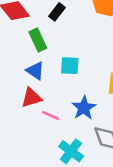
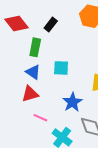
green rectangle: (38, 40) -> (35, 47), turned 36
pink line: (51, 115) -> (40, 118), moved

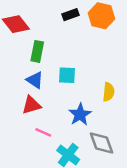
black rectangle: (51, 25) -> (71, 15), moved, turned 32

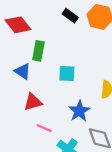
black rectangle: (71, 15) -> (70, 16), turned 56
blue triangle: (35, 80) -> (23, 71), moved

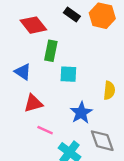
red diamond: (18, 25) -> (33, 25), moved
green rectangle: (38, 51) -> (51, 51), moved

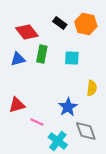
blue triangle: (23, 72) -> (18, 59), moved, turned -49
cyan square: (68, 74) -> (72, 58), moved
red triangle: (33, 103) -> (17, 105), moved

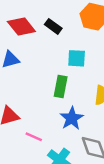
black rectangle: (60, 23) -> (53, 26), moved
green rectangle: (42, 54) -> (61, 86), moved

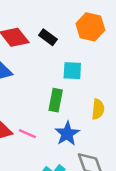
pink line: (34, 137) -> (27, 134), moved

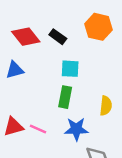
cyan square: (72, 71) -> (70, 69), moved
blue star: (67, 134) -> (76, 129), turned 30

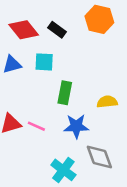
cyan square: (70, 69) -> (44, 62), moved
yellow semicircle: (106, 106) -> (107, 102), turned -102

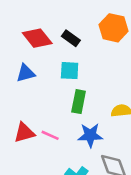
cyan square: (44, 62) -> (70, 71), moved

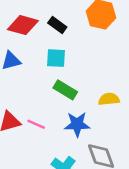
red diamond: (37, 38) -> (23, 25), turned -36
green rectangle: (79, 102) -> (65, 90), turned -70

